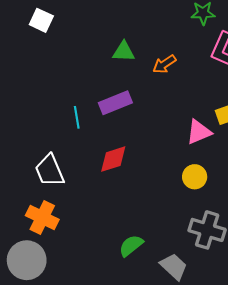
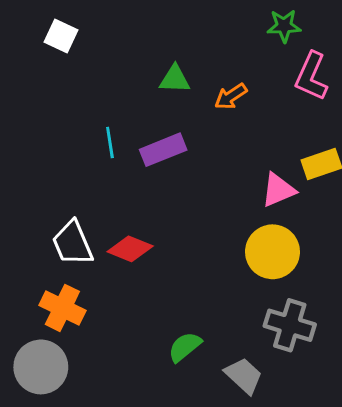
cyan line: (77, 117) -> (110, 142), moved
red diamond: (113, 159) -> (130, 249), moved, turned 40
yellow circle: (195, 177) -> (273, 252), size x1.6

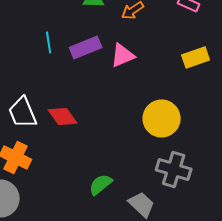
pink triangle: (278, 190) -> (123, 56), moved
red diamond: (130, 249) -> (63, 116), turned 32

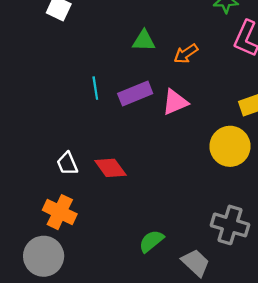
white trapezoid: (23, 112) -> (67, 164), size x0.7
yellow circle: (162, 118) -> (230, 146), moved

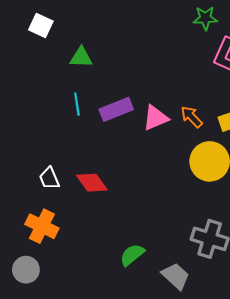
green triangle: (144, 41) -> (81, 57), moved
orange arrow: (186, 54) -> (192, 117), moved, turned 80
gray circle: (44, 256) -> (26, 270), size x0.7

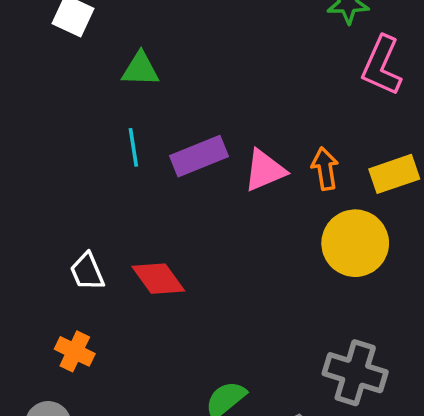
orange arrow: (192, 117) -> (325, 169), turned 35
orange cross: (42, 226) -> (75, 351), size x0.7

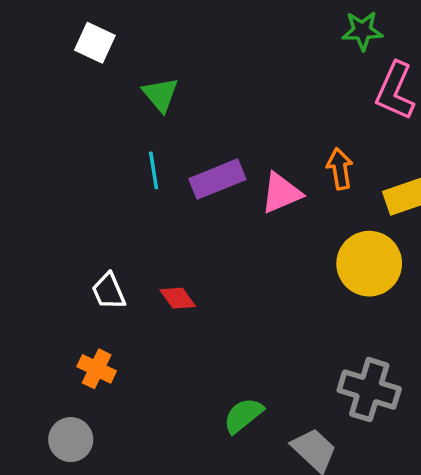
green triangle: (140, 69) -> (160, 95), turned 48
orange arrow: (325, 169) -> (340, 169), moved
red diamond: (158, 279) -> (178, 298), size x0.7

